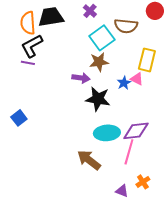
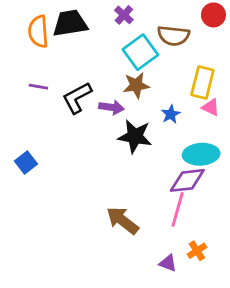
black L-shape: (32, 46) -> (77, 98), moved
pink triangle: (137, 79) -> (211, 107), moved
cyan ellipse: (107, 133) -> (201, 154), moved

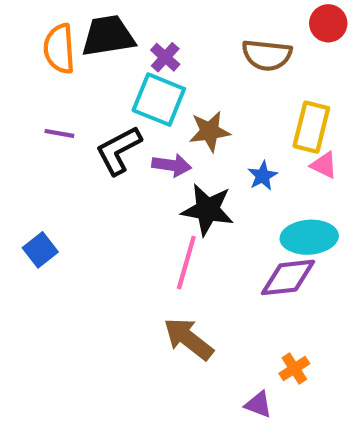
purple cross: (124, 15) -> (165, 57), moved
cyan square: (140, 52) -> (159, 100), moved, turned -32
pink line: (178, 209) -> (186, 263), moved
orange cross: (197, 251) -> (294, 368), moved

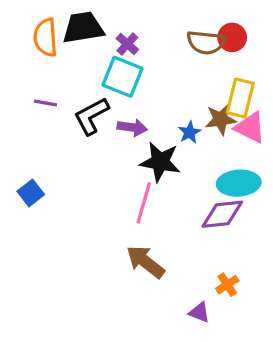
red circle: (328, 23) -> (232, 37), moved
brown star: (210, 131) -> (221, 119), moved
pink triangle: (324, 165) -> (250, 127), size x1.5
blue star: (263, 176) -> (190, 132), moved

